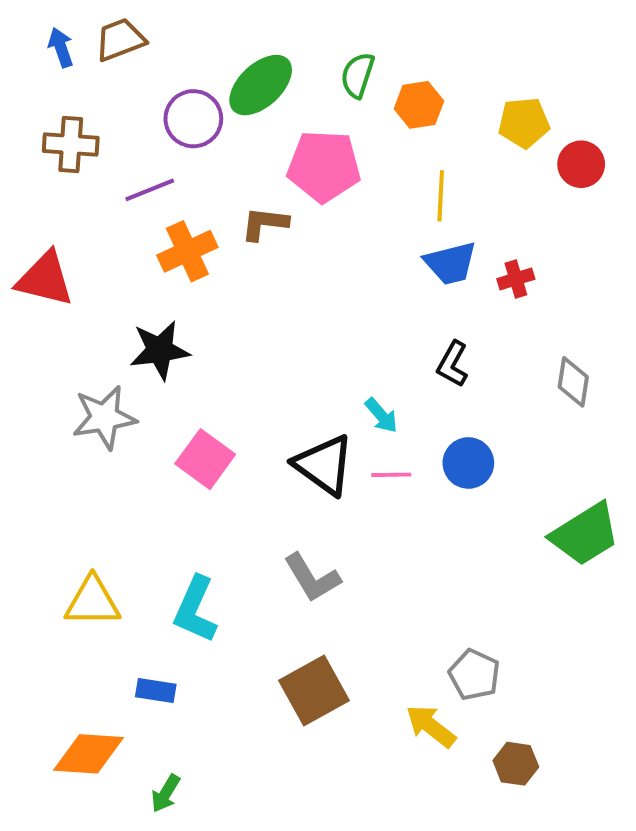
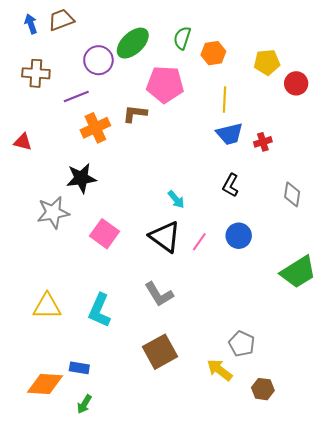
red triangle: (45, 279) -> (23, 142), size x0.6
cyan arrow: (381, 416) -> (176, 199), moved
pink line: (391, 475) -> (199, 242), turned -54
blue rectangle: (156, 691) -> (79, 368), moved

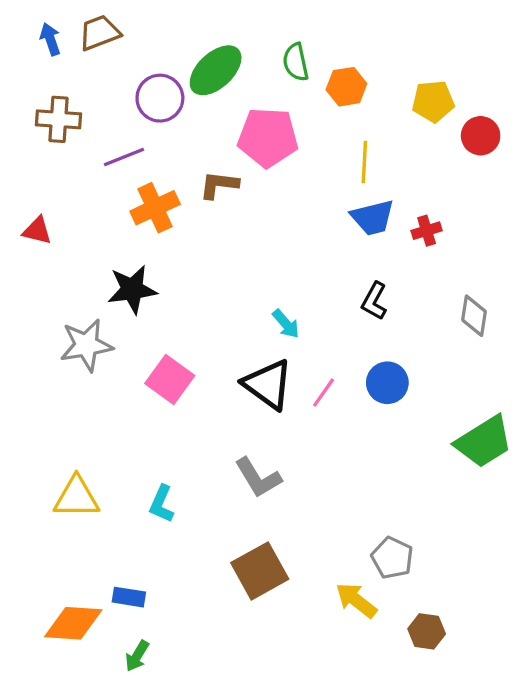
green semicircle: (182, 38) -> (296, 62), turned -30
cyan L-shape: (99, 310) -> (162, 504), size x0.7

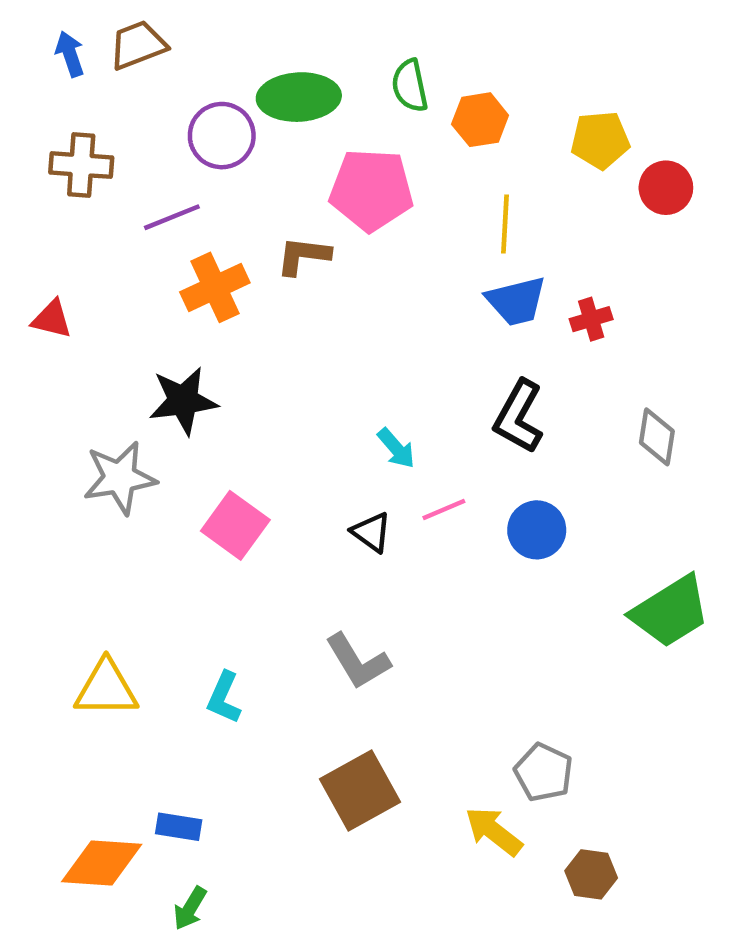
green ellipse: (216, 70) -> (299, 97), turned 40
black L-shape: (374, 301) -> (519, 417), size x1.4
black triangle: (268, 384) -> (371, 532), size x0.6
pink line: (324, 393) -> (444, 509), moved, turned 32

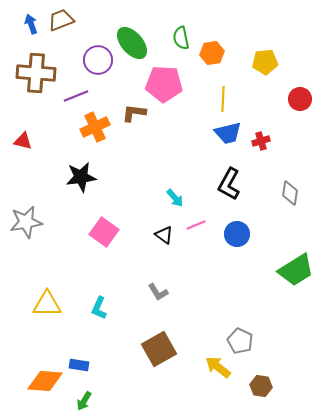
green ellipse: (299, 97) -> (132, 43), turned 52
brown cross: (81, 165) -> (36, 73), size x1.4
red circle: (666, 188) -> (300, 99), moved
gray star: (120, 478) -> (26, 222), moved
gray L-shape: (358, 661) -> (158, 292), size x0.7

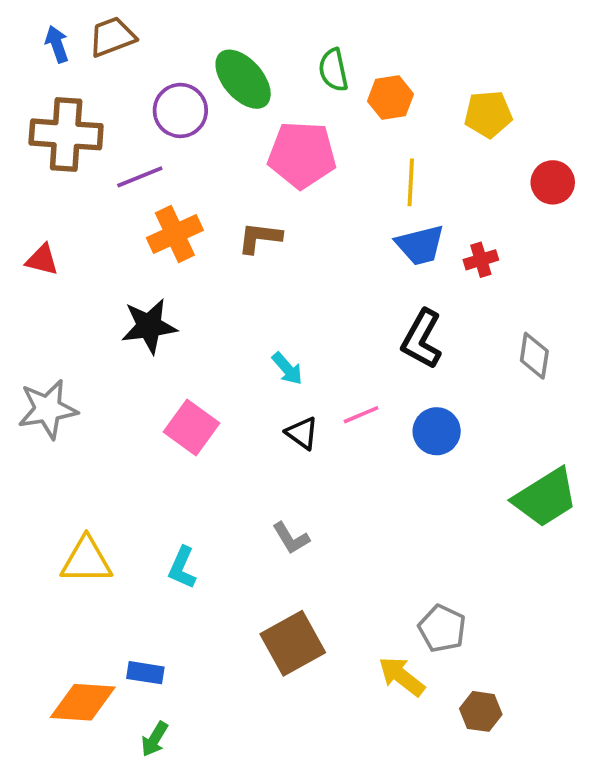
brown L-shape: (134, 113) -> (260, 238), moved
cyan arrow: (175, 198) -> (287, 369), moved

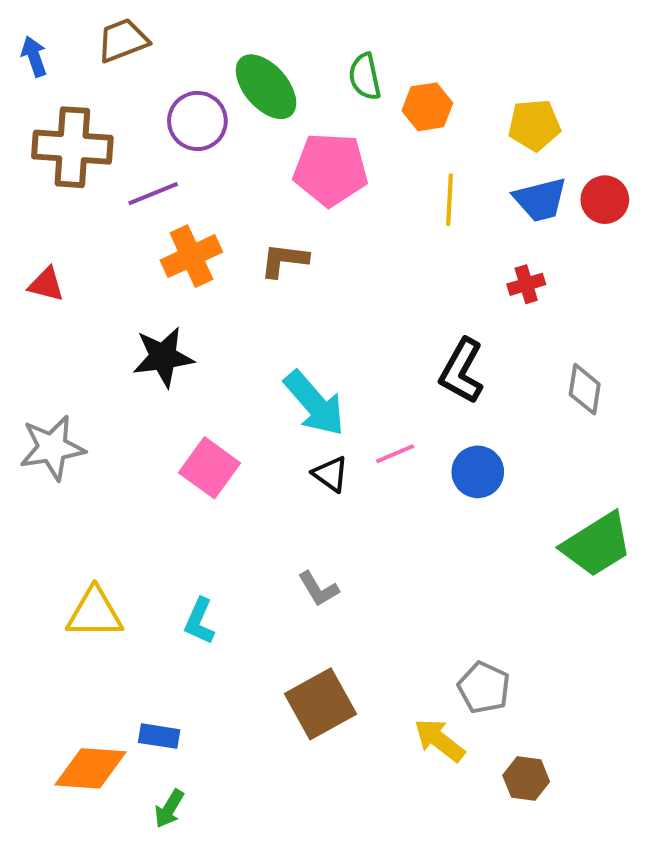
blue arrow: (57, 44) -> (34, 56), moved
blue trapezoid: (420, 245) -> (540, 200), moved
cyan arrow: (287, 369) -> (314, 403), size x1.8

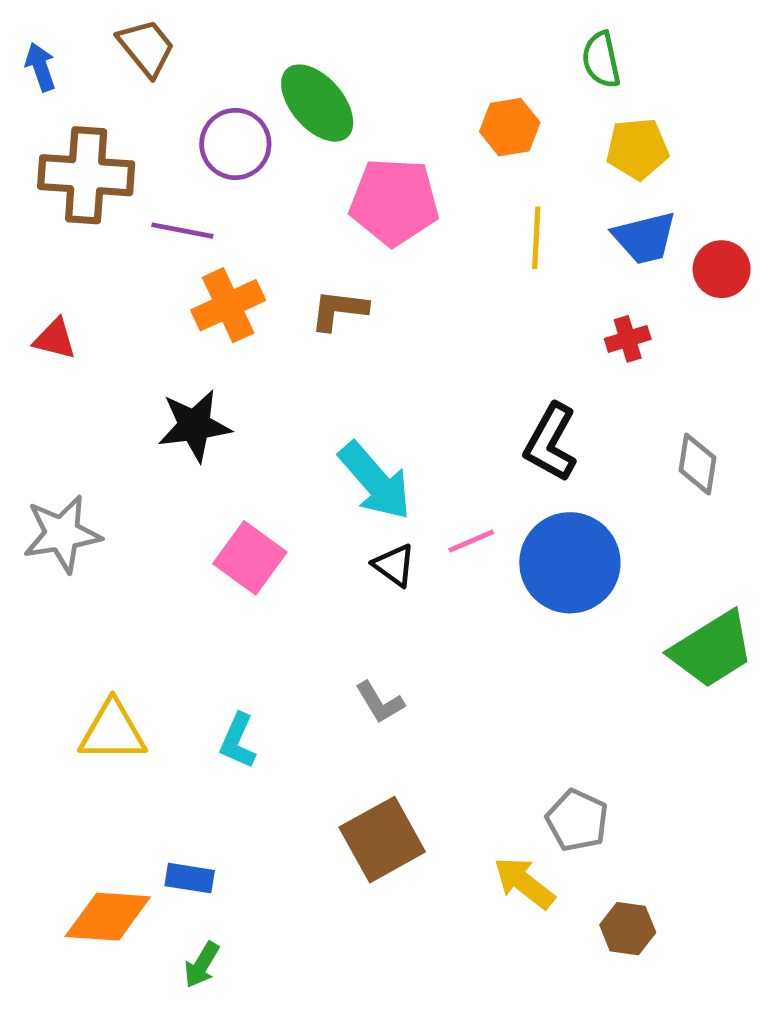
brown trapezoid: (123, 40) -> (146, 48), turned 72
green semicircle: (365, 77) -> (601, 60), moved
purple line: (153, 194) -> (182, 231), turned 33
red circle: (605, 200) -> (722, 269), moved
blue circle: (478, 472) -> (570, 563), size x1.6

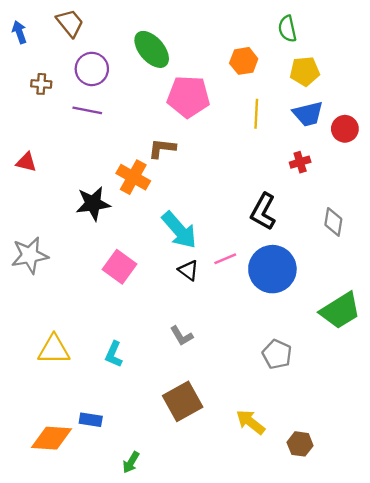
purple circle: (235, 144) -> (92, 69), moved
brown cross: (86, 175) -> (41, 84), size x0.5
orange cross: (228, 305) -> (133, 177), moved, turned -36
gray pentagon: (577, 820) -> (277, 354), moved
green arrow: (202, 965) -> (131, 462), moved

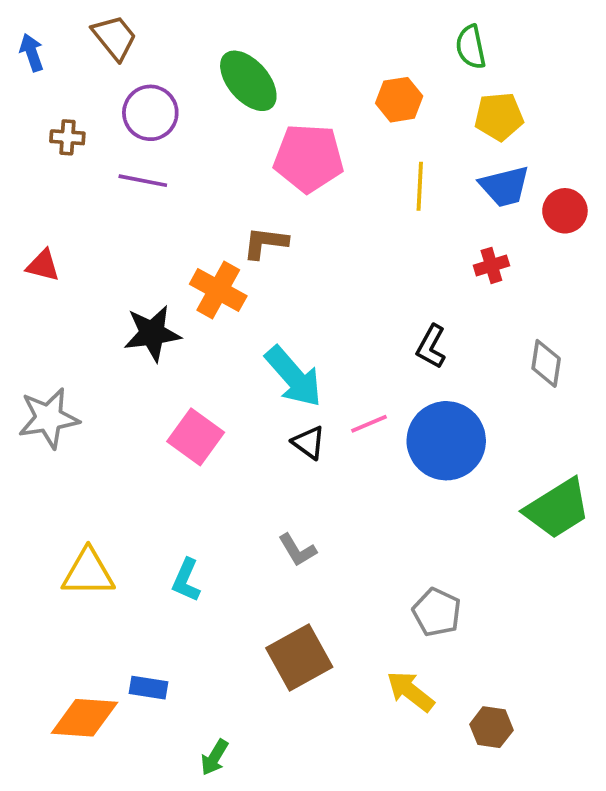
black L-shape: (263, 212) -> (431, 347), size x0.7
gray pentagon: (277, 354) -> (437, 612), moved

